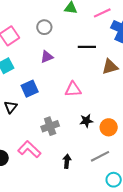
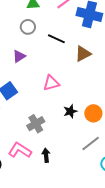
gray circle: (44, 27) -> (28, 27), moved
black line: (87, 47) -> (56, 39), turned 36
black arrow: (67, 161) -> (46, 155), moved

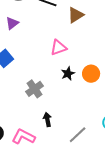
pink triangle: (51, 83) -> (59, 48), moved
gray line: (91, 144) -> (78, 135), moved
pink L-shape: (20, 150) -> (23, 137), moved

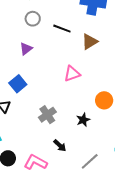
black star: (68, 74) -> (83, 120), moved
black arrow: (47, 119) -> (60, 146), turned 144

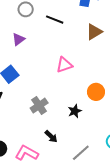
brown triangle: (90, 42) -> (94, 32), moved

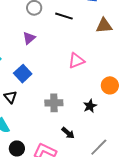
brown triangle: (94, 32) -> (104, 26), turned 30
gray cross: (39, 106) -> (54, 103), turned 36

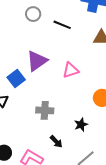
purple triangle: (29, 38) -> (37, 61), moved, size x1.6
black star: (90, 106) -> (81, 125), moved

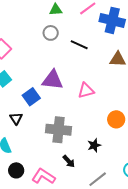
purple triangle: (37, 61) -> (53, 80), turned 40
gray cross: (45, 110) -> (59, 130), size x1.4

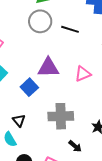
gray circle: (51, 33) -> (40, 21), size x1.5
black triangle: (16, 118) -> (19, 120), moved

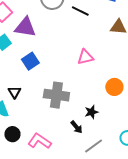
purple triangle: (48, 68) -> (25, 27), moved
black arrow: (75, 146) -> (76, 127), moved

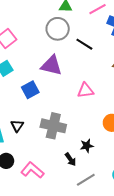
purple triangle: (25, 27) -> (51, 65), moved
black triangle: (14, 92) -> (17, 126), moved

